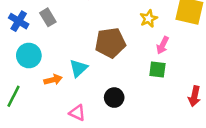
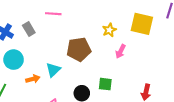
green square: (157, 70) -> (105, 84), moved

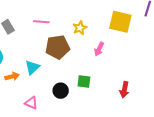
pink line: (53, 14) -> (41, 22), moved
yellow star: (109, 30) -> (80, 28), moved

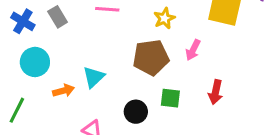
brown pentagon: (58, 47) -> (151, 57), moved
red arrow: (124, 90) -> (216, 92), moved

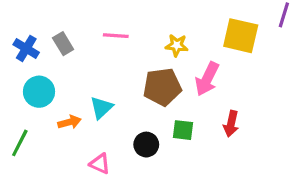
yellow star: (164, 18) -> (177, 45), turned 30
pink arrow: (193, 50) -> (207, 79), size x1.5

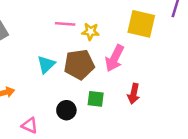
pink line: (116, 36) -> (65, 24), moved
cyan triangle: (101, 108) -> (46, 65), moved

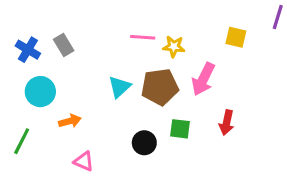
yellow square: (141, 24) -> (236, 37), size x0.6
pink triangle: (30, 125) -> (84, 161), moved

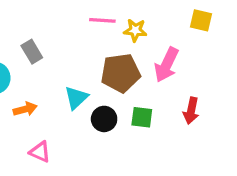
gray rectangle: (64, 45) -> (32, 52), moved
cyan triangle: (119, 87) -> (76, 98), moved
black circle: (144, 143) -> (104, 119), moved

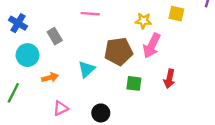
pink line: (102, 20) -> (90, 14), moved
yellow star: (135, 30) -> (143, 21), moved
black circle: (104, 119) -> (101, 113), moved
pink triangle: (40, 152) -> (61, 108), turned -49

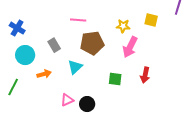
gray rectangle: (55, 36) -> (54, 45), moved
brown pentagon: (119, 52) -> (92, 43), moved
pink triangle: (61, 108) -> (67, 100), moved

